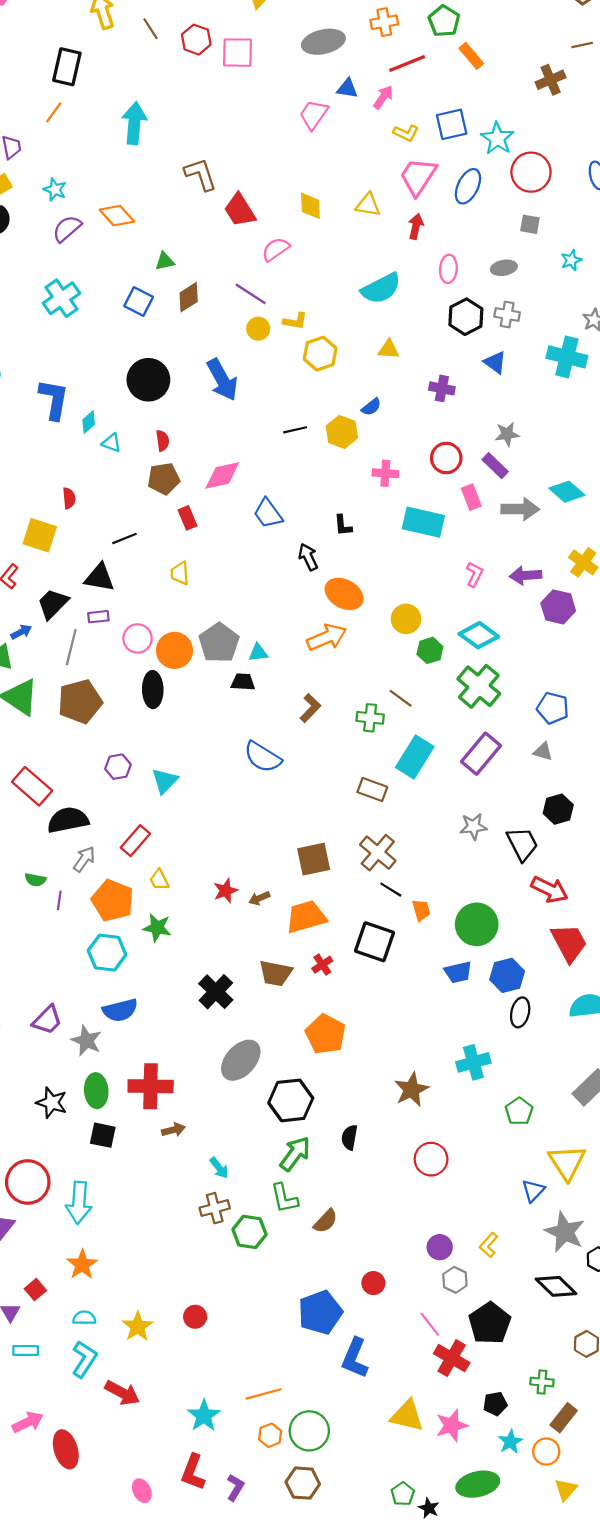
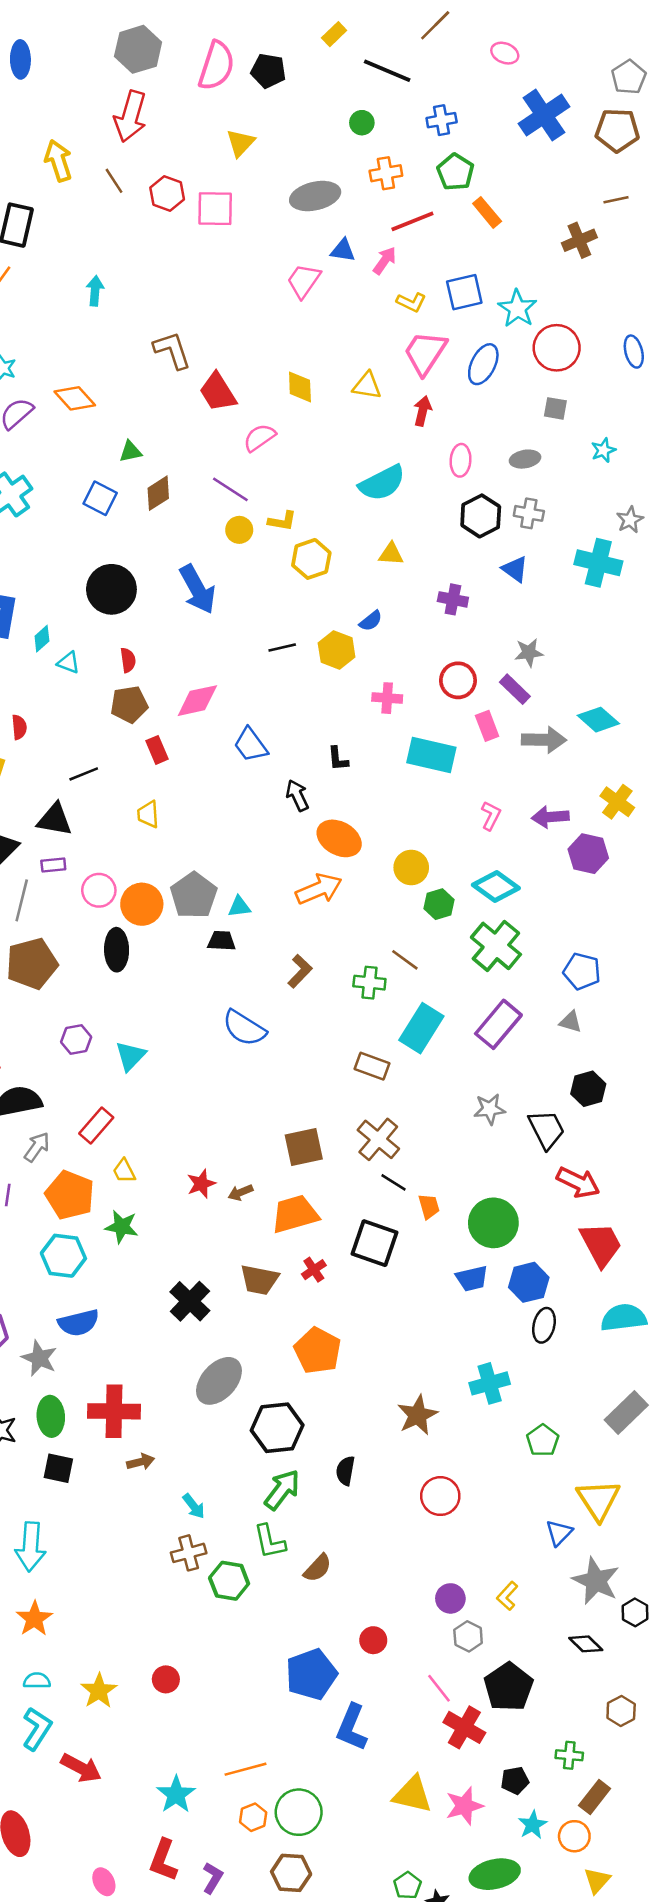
cyan arrow: (134, 123) -> (95, 291), size x0.6
black diamond: (556, 1286) -> (586, 1644), size x0.7

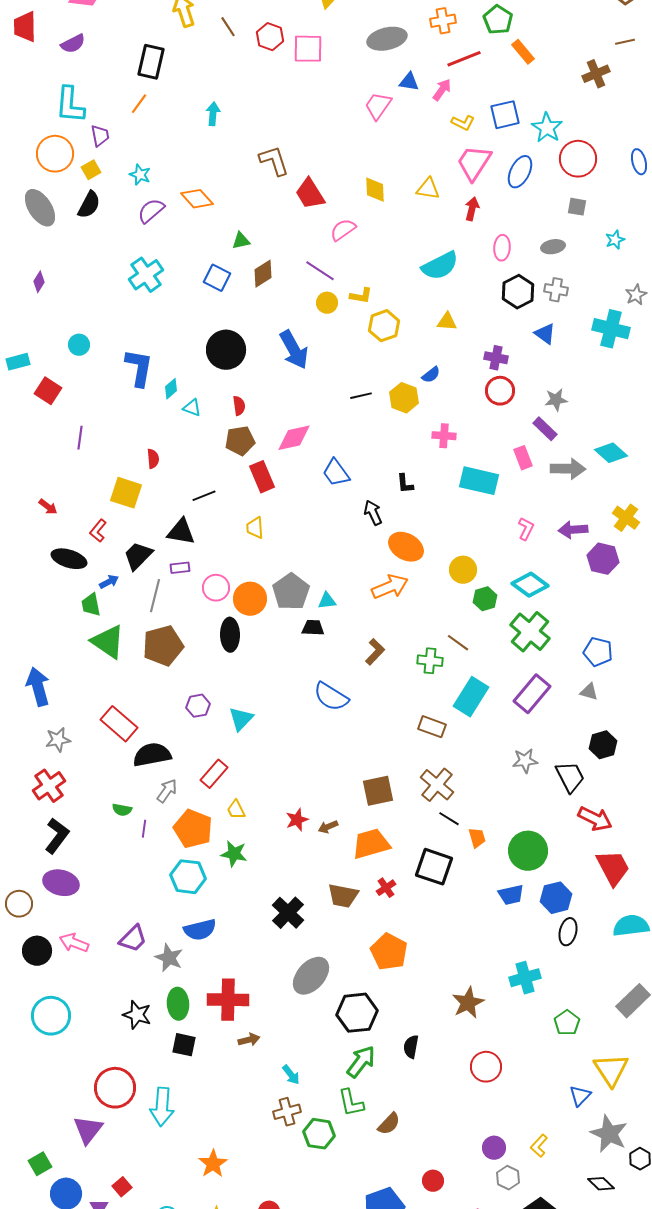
red circle: (458, 680) -> (500, 391), moved
red rectangle: (157, 750) -> (262, 477), size x1.4
orange star: (34, 1619) -> (213, 1164), moved

